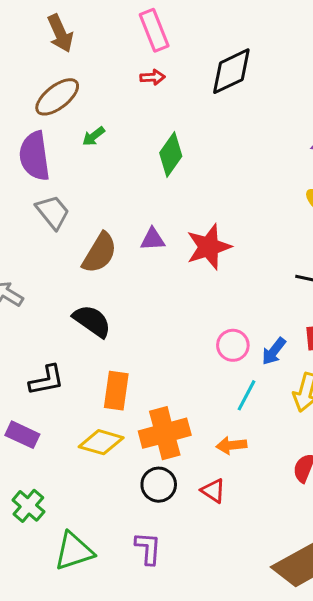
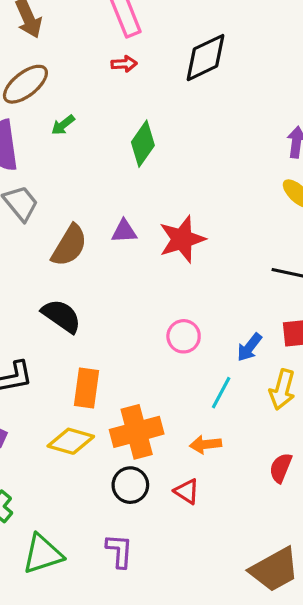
pink circle: (233, 345) -> (184, 336), moved

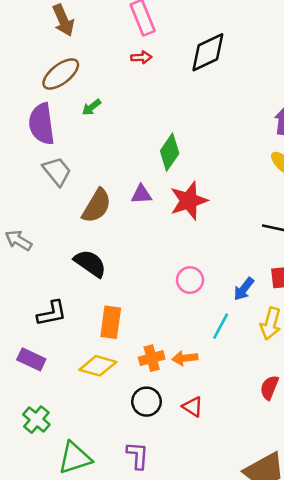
green diamond: (143, 144) -> (170, 152), moved
orange cross: (137, 432) -> (152, 358), size x0.6
orange arrow: (206, 444) -> (185, 358), moved

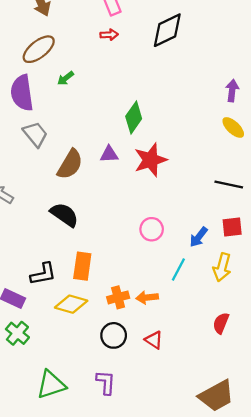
black L-shape: (52, 313) -> (43, 274), moved
green cross: (36, 420) -> (17, 333), moved

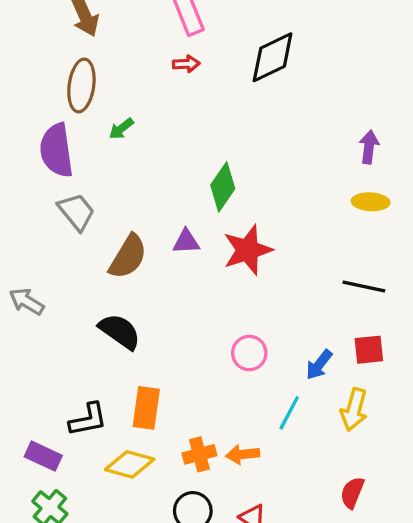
brown ellipse: (39, 49) -> (81, 85), turned -44
yellow ellipse: (233, 127) -> (371, 202), turned -40

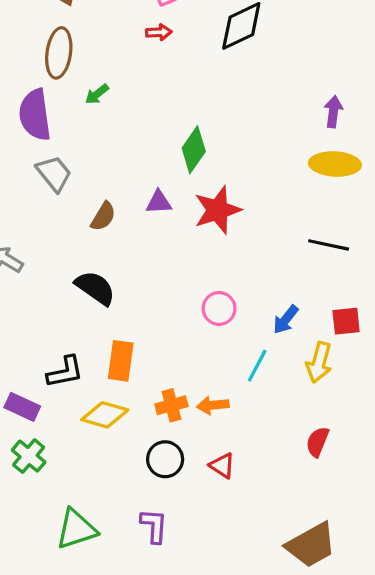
yellow ellipse: (371, 202) -> (335, 164), size x1.4
brown semicircle: (128, 257) -> (103, 216), size x0.7
red square: (369, 350) -> (346, 321), moved

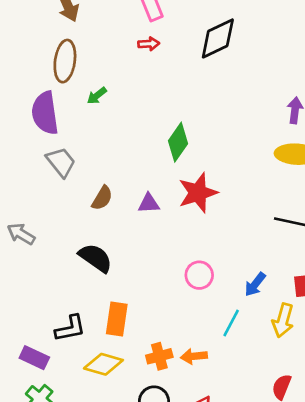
purple triangle: (159, 202) -> (149, 203), moved

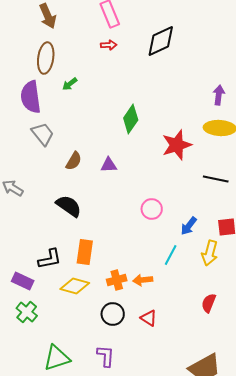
red star: (198, 193) -> (177, 145), moved
pink circle: (199, 275) -> (152, 209), moved

